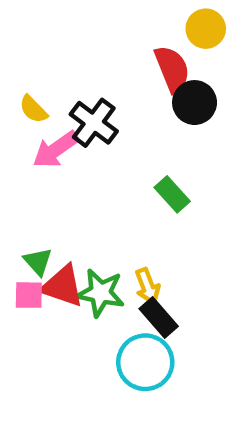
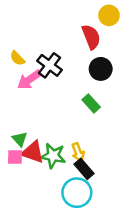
black circle: (195, 103) -> (101, 69), moved

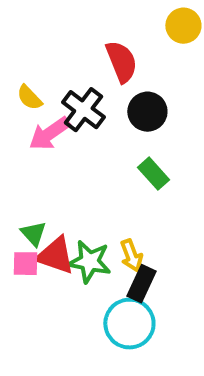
red semicircle: (91, 37) -> (121, 62), moved
black circle: (101, 69) -> (147, 112), moved
black rectangle: (84, 169) -> (141, 284), turned 66

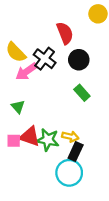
yellow semicircle: (30, 98) -> (16, 52), size x1.5
green triangle: (34, 234) -> (18, 107), moved
yellow arrow: (131, 256) -> (70, 137), turned -56

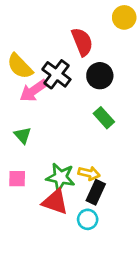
red triangle: (30, 137) -> (55, 202), moved
cyan circle: (69, 173) -> (88, 219), size x0.6

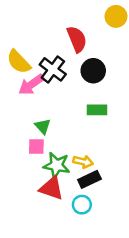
green rectangle: (104, 118) -> (97, 110), turned -48
green triangle: (23, 135) -> (43, 126), moved
pink square: (17, 179) -> (36, 147), moved
black rectangle: (96, 192) -> (89, 179), turned 40

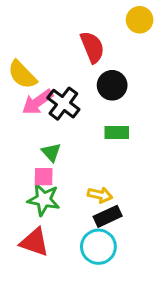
black cross: (53, 69) -> (63, 104), moved
green star: (57, 165) -> (44, 200), moved
red triangle: (52, 188) -> (34, 242), moved
cyan circle: (82, 205) -> (98, 247), size x1.5

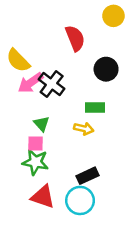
black circle: (112, 85) -> (106, 69), moved
yellow arrow: (100, 195) -> (84, 129), moved
red triangle: (34, 242) -> (43, 197), moved

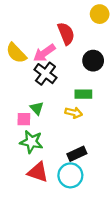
pink arrow: (30, 83) -> (44, 53), moved
pink square: (35, 143) -> (24, 119), moved

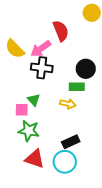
black circle: (93, 61) -> (86, 69), moved
black cross: (45, 74) -> (42, 68), turned -30

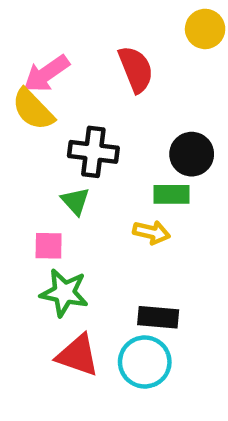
pink arrow: (41, 49) -> (46, 74), moved
green triangle: (34, 100) -> (75, 201), moved
black rectangle: (71, 142) -> (158, 317), turned 30

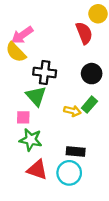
red semicircle: (136, 69) -> (84, 33), moved
green rectangle: (172, 194) -> (89, 105), moved, turned -49
green triangle: (75, 201) -> (36, 96), size x1.5

